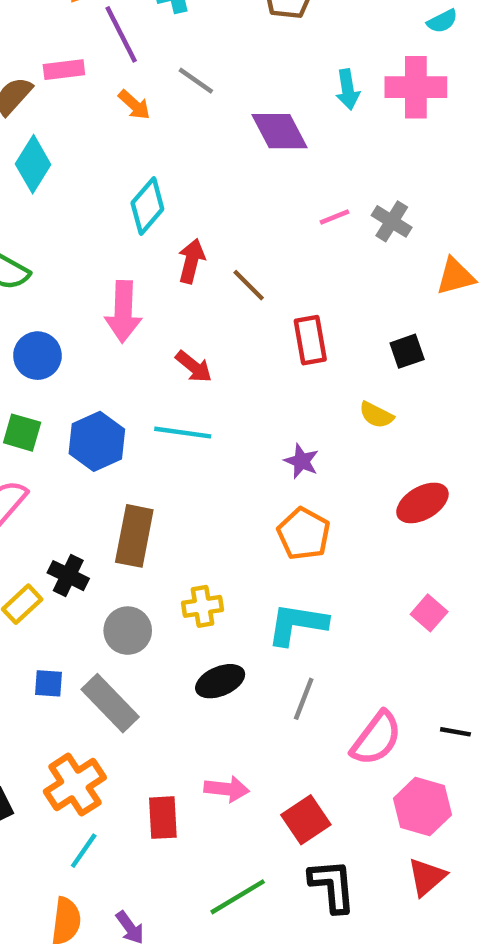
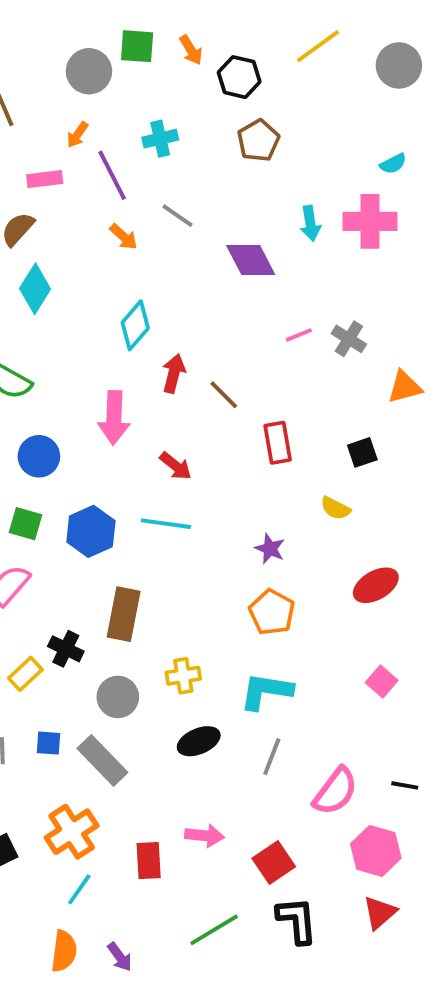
pink rectangle: (64, 70) -> (45, 179), moved

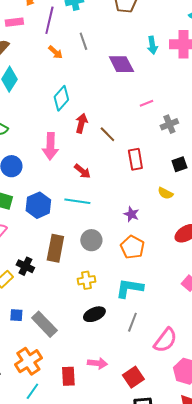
purple line: (112, 175) -> (49, 20), turned 40
gray line: (178, 216) -> (83, 41), turned 36
gray cross: (349, 339) -> (169, 124), moved, turned 36
gray circle: (118, 697) -> (91, 240), moved

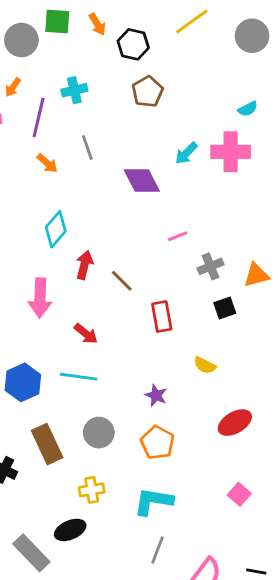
cyan arrow: (152, 45) -> (186, 153), turned 54
black square: (179, 164) -> (225, 308), moved
brown rectangle: (55, 248) -> (47, 444), turned -36
black ellipse: (94, 314) -> (70, 530), moved

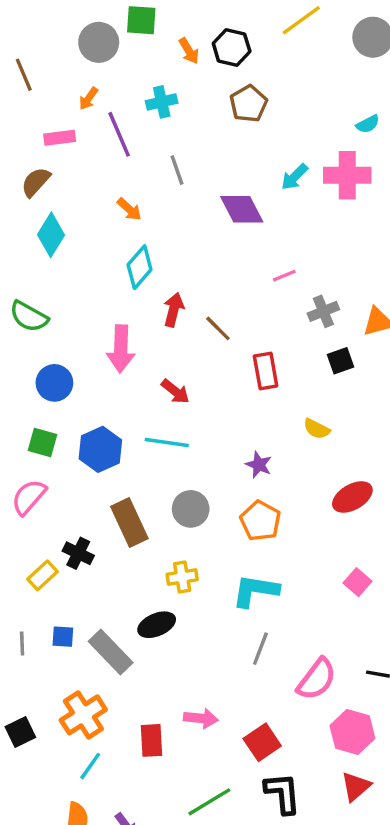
orange arrow: (97, 24) -> (189, 51), moved
purple line: (39, 117) -> (119, 134), turned -36
orange arrow: (47, 163) -> (129, 209), moved

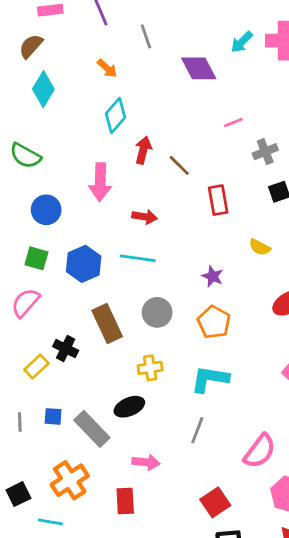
red arrow: (175, 391) -> (145, 217), turned -30
gray line: (260, 649) -> (197, 430), moved
pink arrow: (201, 718) -> (146, 462), moved
cyan line: (90, 766) -> (50, 522), moved, turned 65

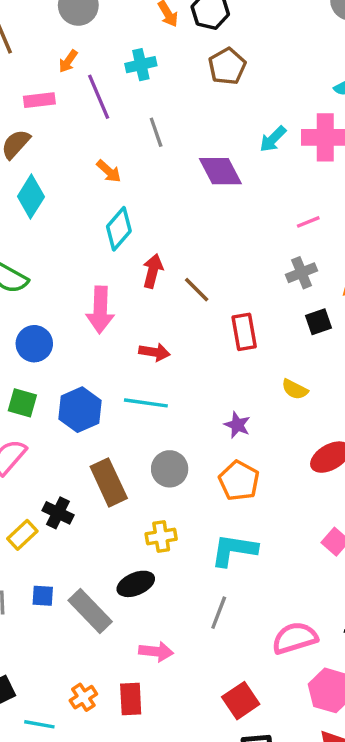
pink line: (233, 122) -> (308, 222), moved
pink semicircle: (260, 451) -> (295, 638), turned -144
orange cross: (70, 480) -> (83, 697), moved, size x0.6

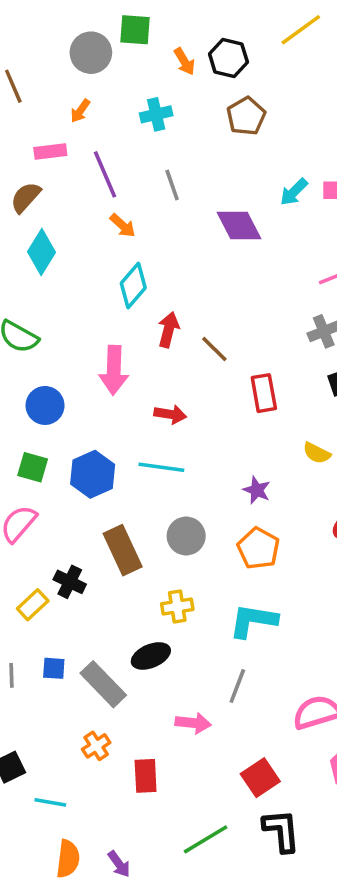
purple line: (99, 97) -> (105, 174), moved
pink arrow: (156, 652) -> (193, 723), moved
orange cross: (83, 697) -> (96, 746), moved

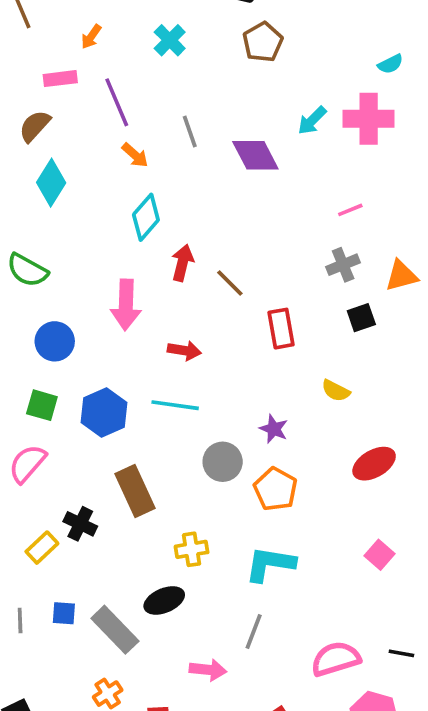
cyan cross: (156, 114) -> (170, 40), turned -32
gray line: (172, 185) -> (190, 131), moved
gray circle: (186, 536) -> (223, 462), moved

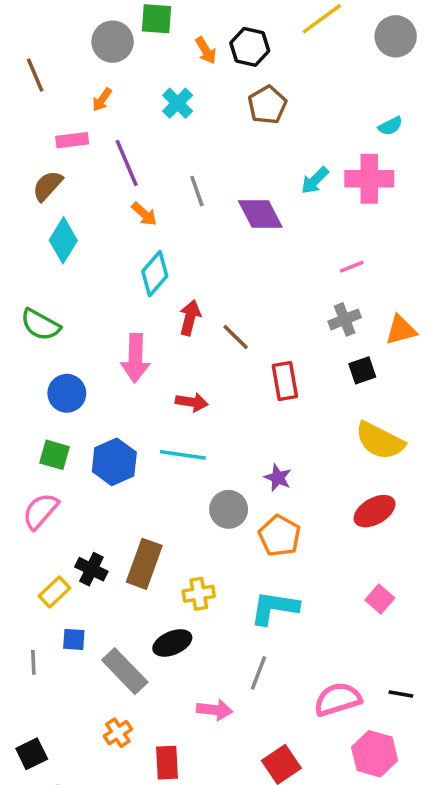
yellow semicircle: (336, 391) -> (380, 441), moved, size x1.8
brown rectangle: (135, 491) -> (144, 564), moved, turned 45
blue square: (64, 613) -> (74, 639), moved

